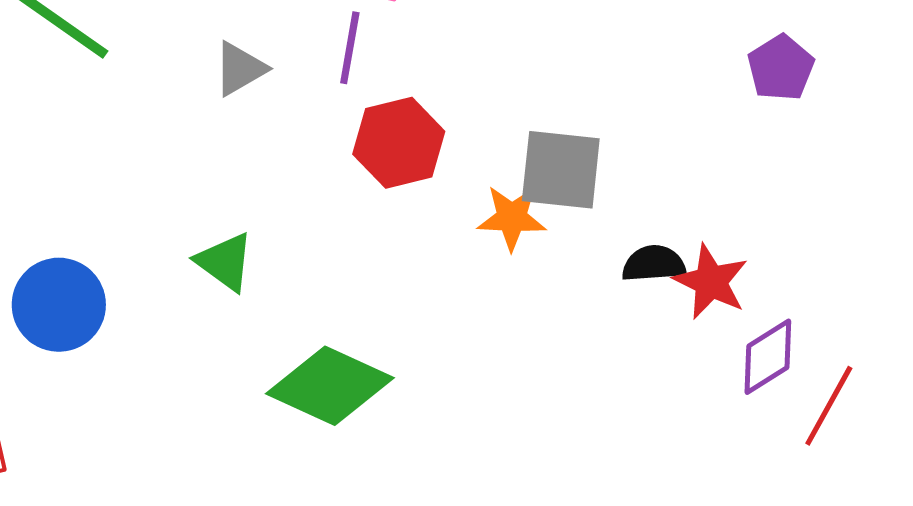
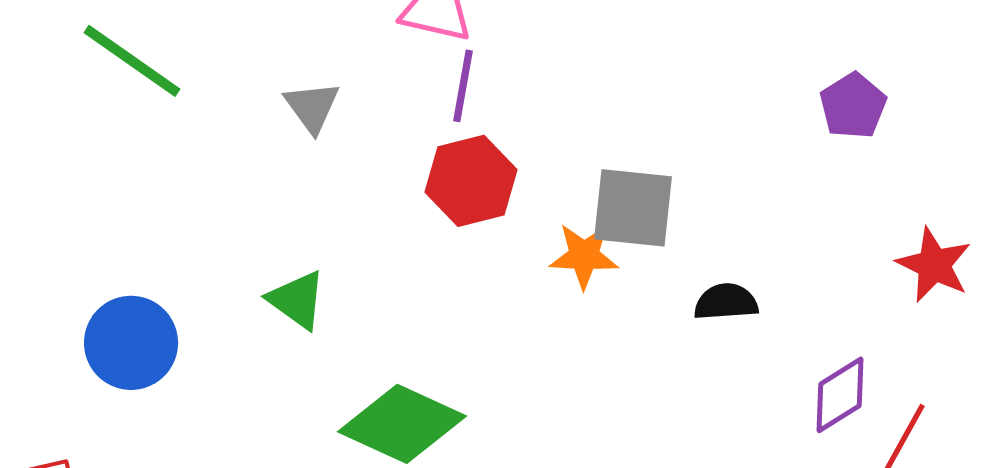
purple line: (350, 48) -> (463, 86), moved
gray triangle: (240, 69) -> (312, 107), turned -36
red star: (711, 282) -> (934, 265), moved

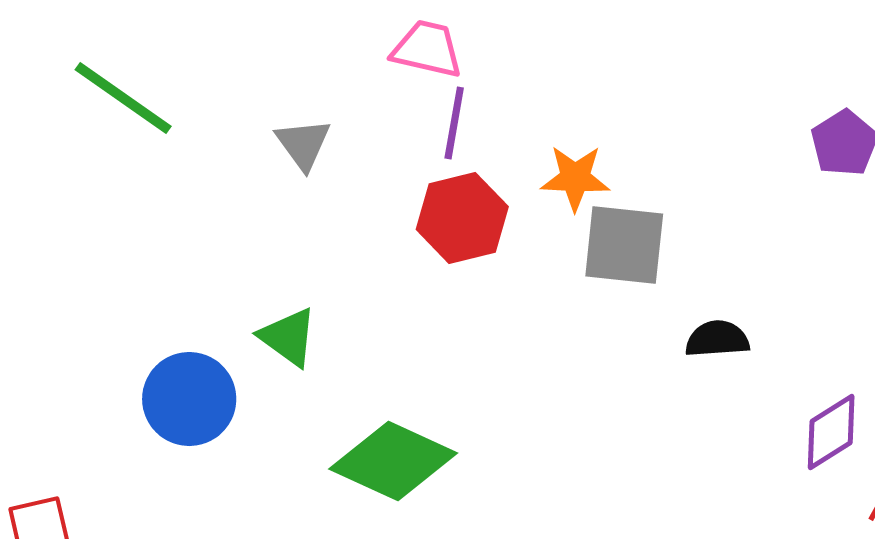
orange star: (584, 256) -> (575, 178), moved
blue circle: (131, 343) -> (189, 399), moved

